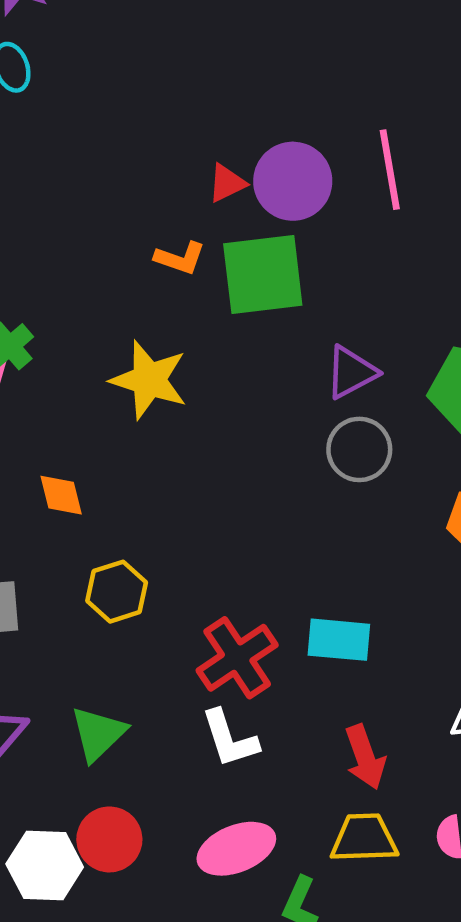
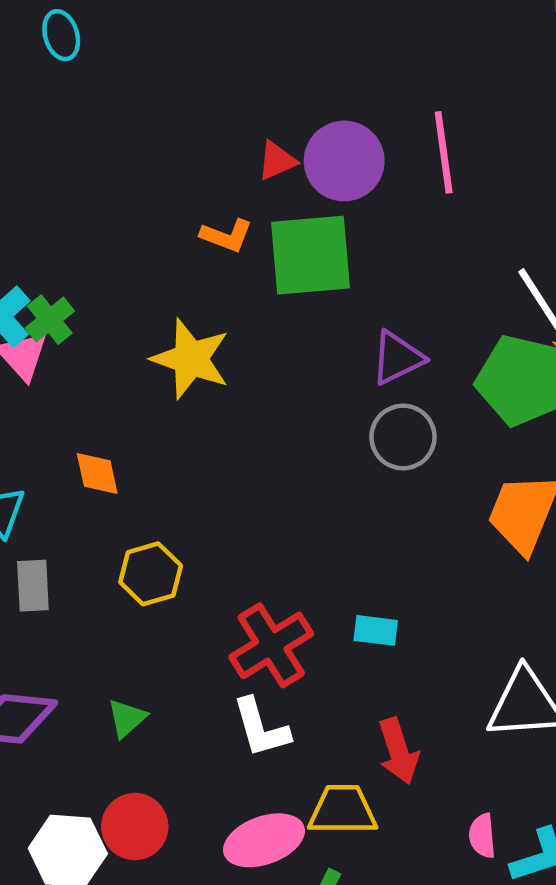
cyan rectangle: (339, 640) -> (376, 630), size x0.7
green triangle: (98, 734) -> (127, 718), size x0.7
yellow trapezoid: (364, 838) -> (343, 810), moved

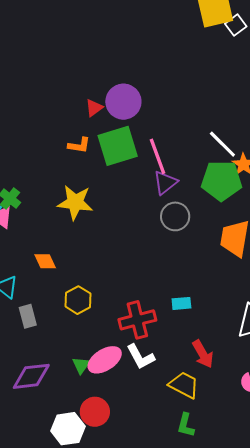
pink line: (444, 152) -> (157, 156), moved
red cross: (271, 645) -> (137, 320), turned 30
yellow trapezoid: (343, 810) -> (184, 385), turned 40
pink ellipse: (264, 840) -> (105, 360), moved

